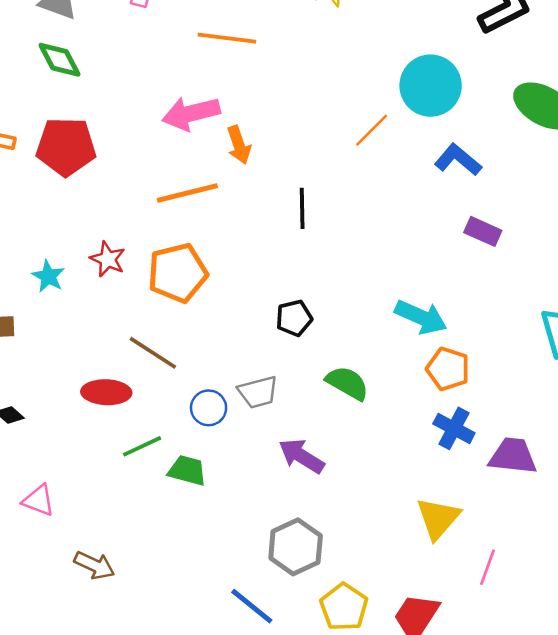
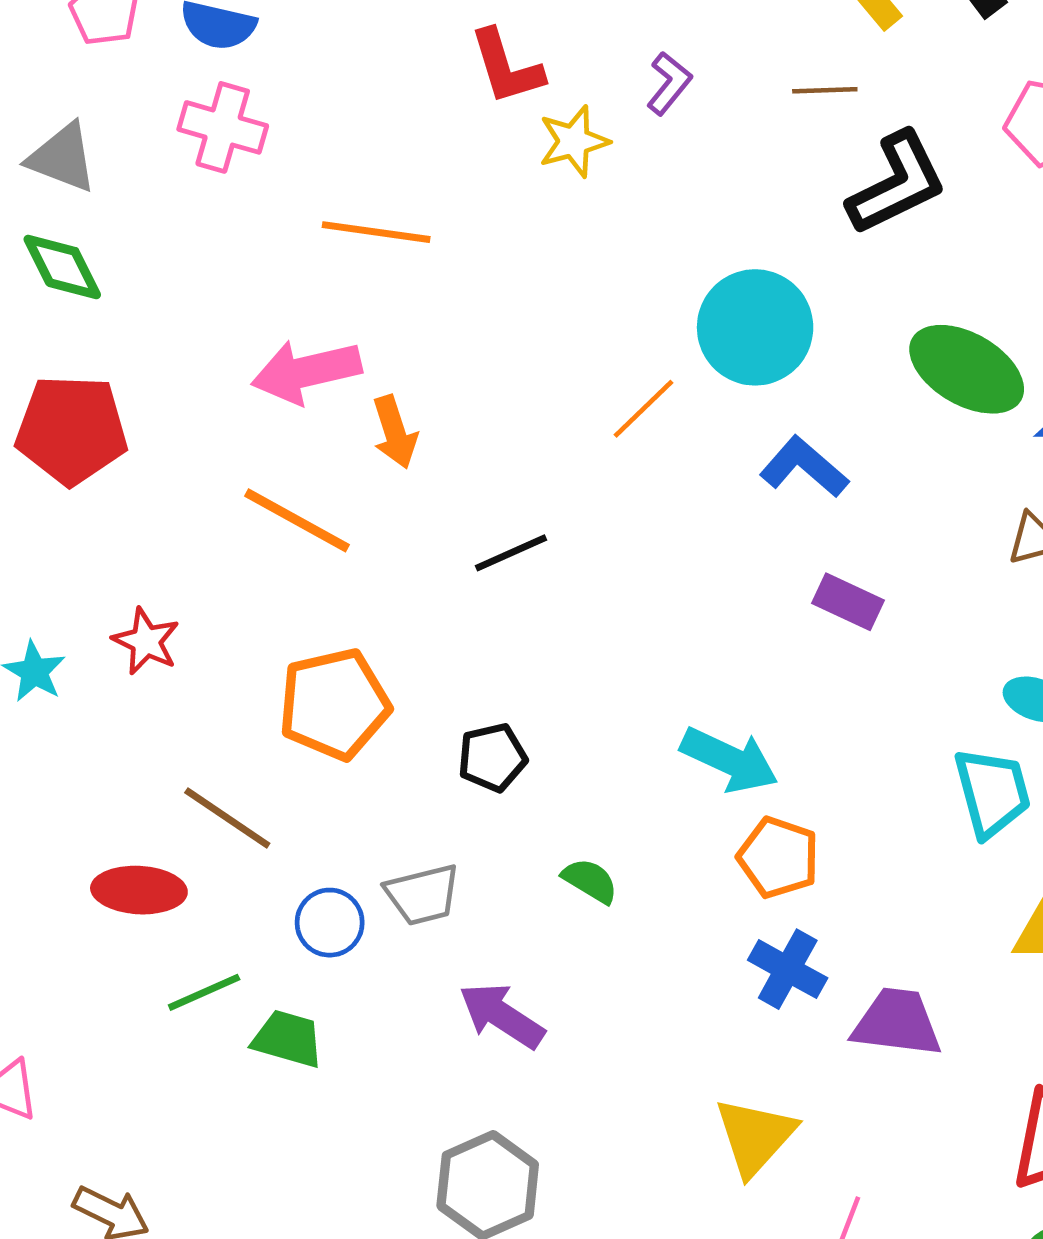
orange line: (187, 193) -> (297, 520), turned 42
black line: (302, 208) -> (511, 553), turned 66
orange pentagon: (178, 273) -> (334, 704), moved
green semicircle: (347, 383) -> (590, 881), size x0.7

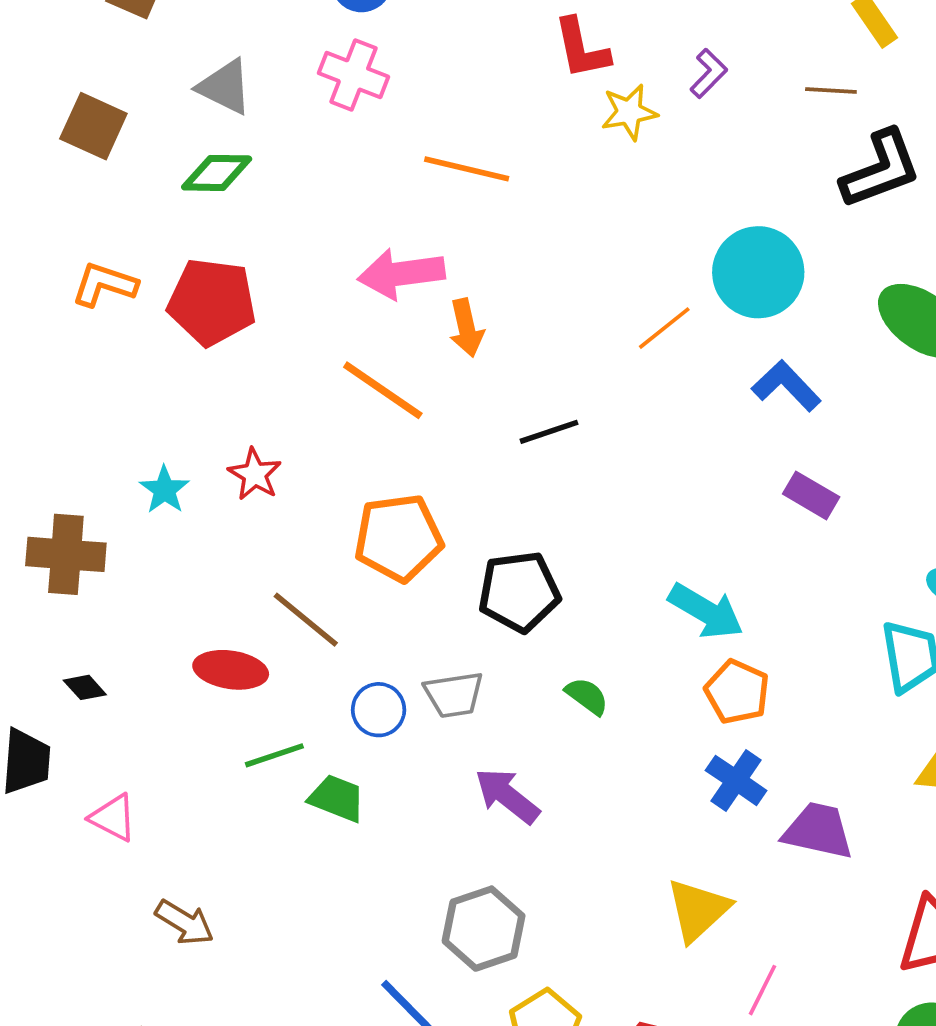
green diamond: (62, 267) -> (217, 173), turned -68
black pentagon: (492, 758) -> (519, 592), size x1.5

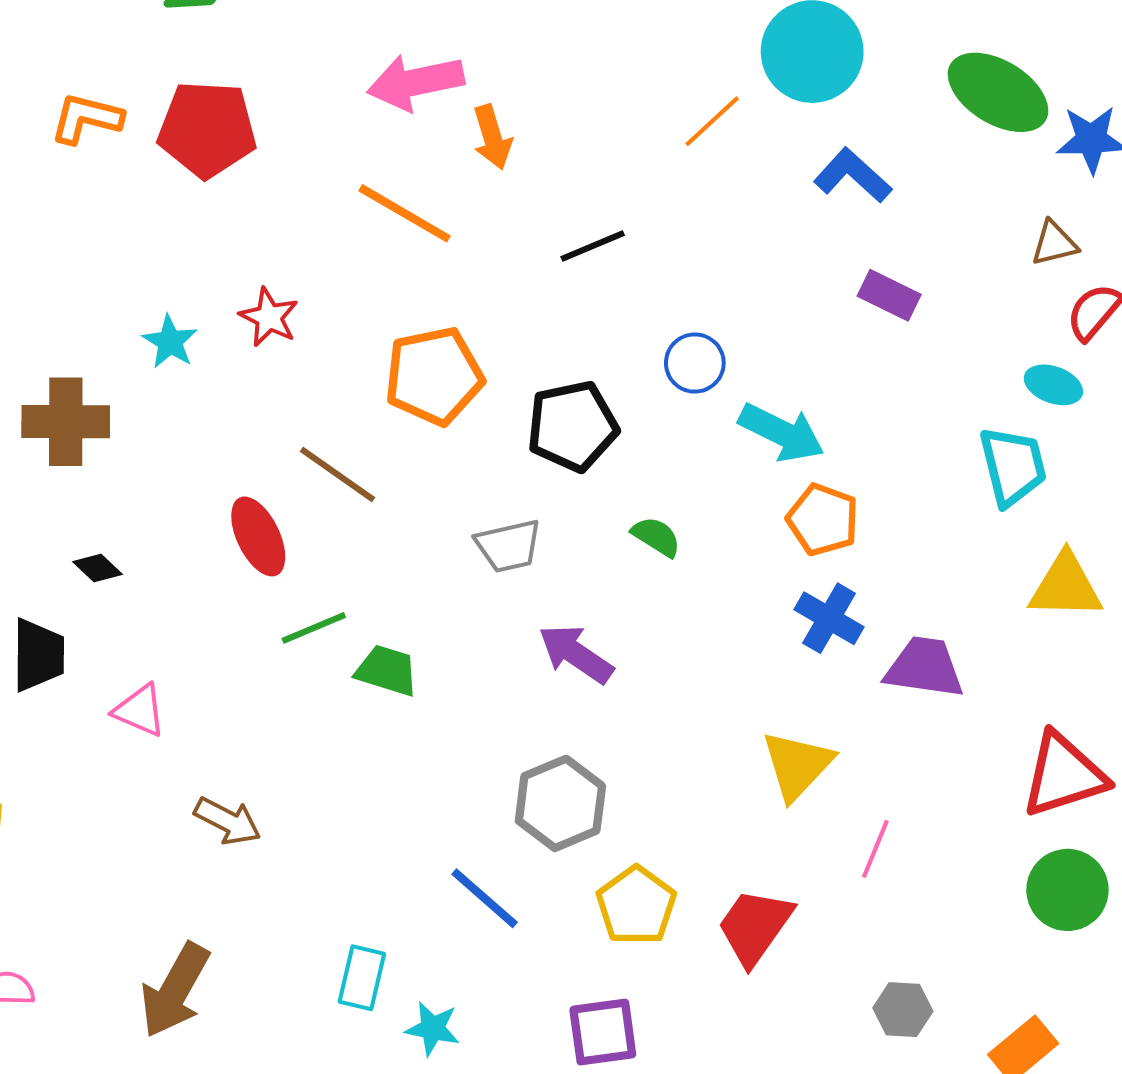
red ellipse: (231, 670) -> (258, 536), turned 60
blue circle: (379, 710) -> (695, 363), moved

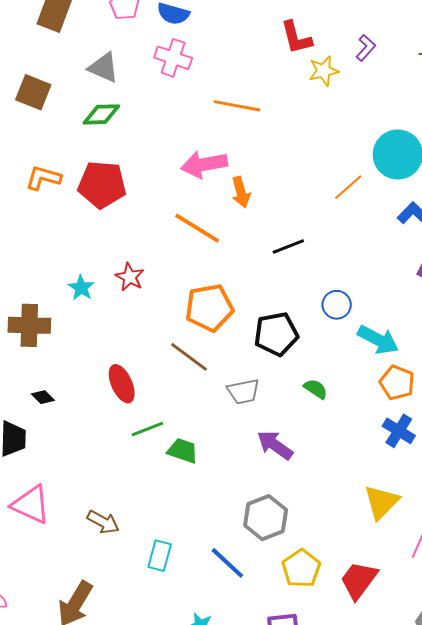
brown line: (338, 475) -> (189, 357), moved
pink triangle: (140, 710) -> (31, 505), moved, size x1.5
cyan rectangle: (362, 978) -> (160, 556), moved

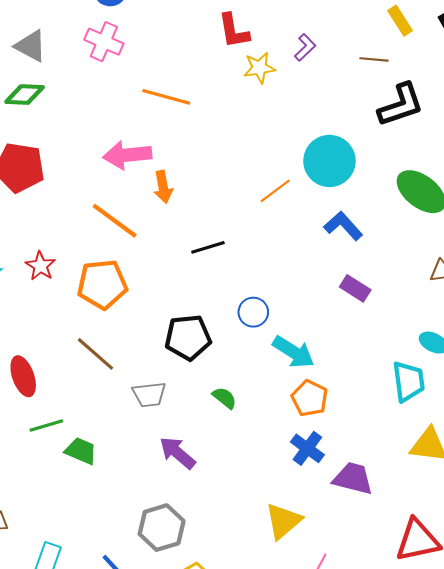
orange pentagon: (209, 308) -> (102, 284), moved

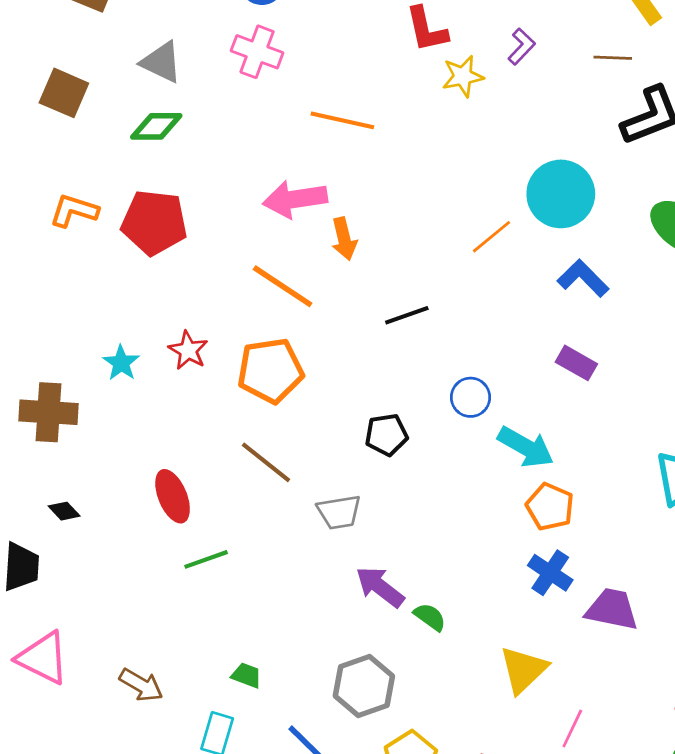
purple rectangle: (355, 288) -> (576, 363), moved
black pentagon: (188, 337) -> (386, 435), size x0.7
green semicircle: (224, 398) -> (430, 617), moved
green trapezoid: (81, 451) -> (246, 675), moved, size x0.7

